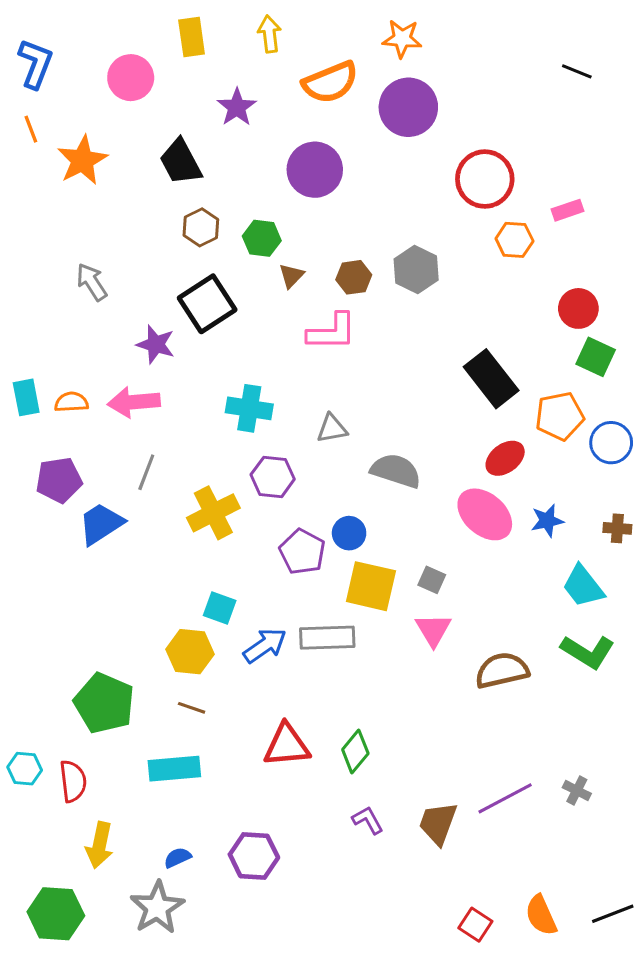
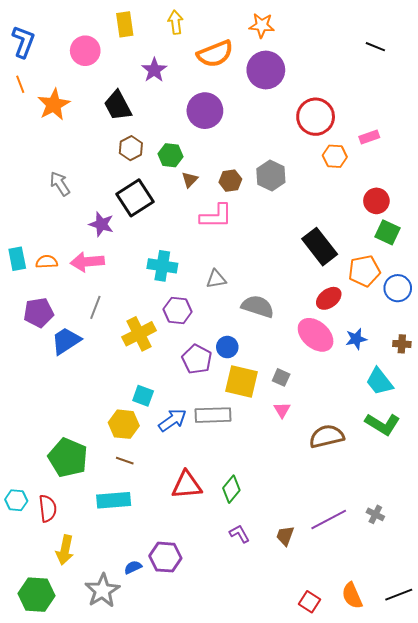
pink triangle: (433, 630) -> (282, 410), size x0.7
brown trapezoid: (438, 823) -> (285, 536), size x0.7
blue semicircle: (177, 858) -> (133, 567), moved

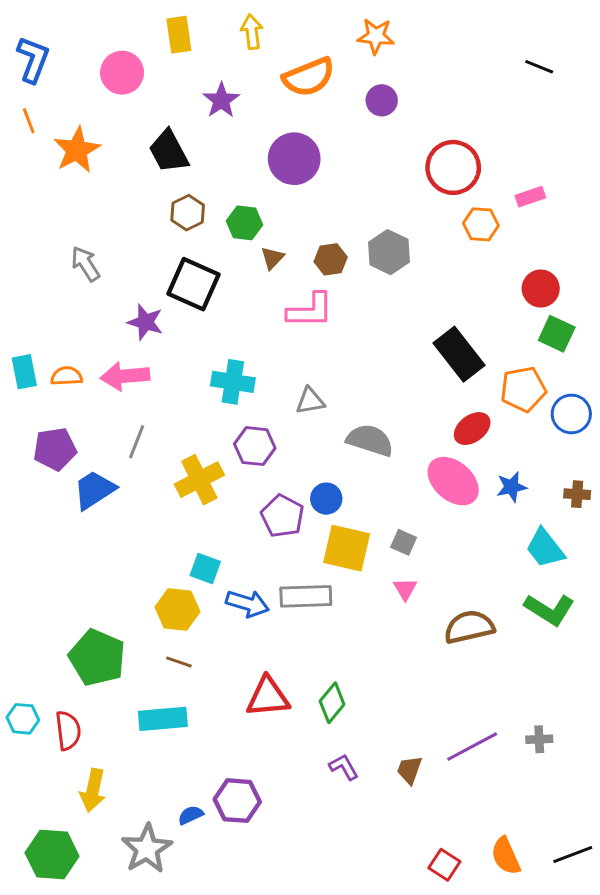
purple circle: (266, 70) -> (382, 100), size x0.6
black square: (135, 198) -> (194, 284), turned -33
blue arrow: (172, 420) -> (247, 604), turned 52
gray cross: (375, 514) -> (539, 739), turned -30

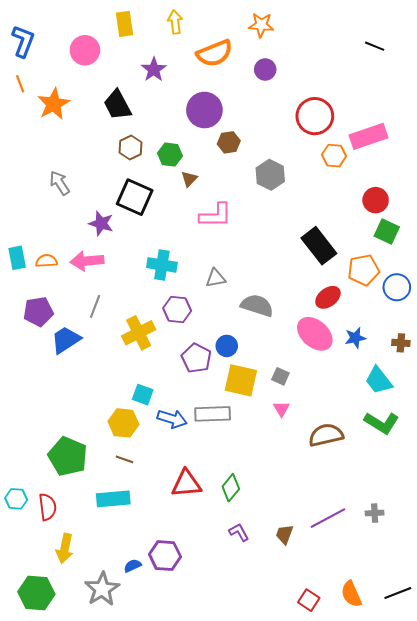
pink rectangle: (530, 197) -> (368, 136), size x1.8
brown hexagon: (331, 259) -> (229, 142), moved

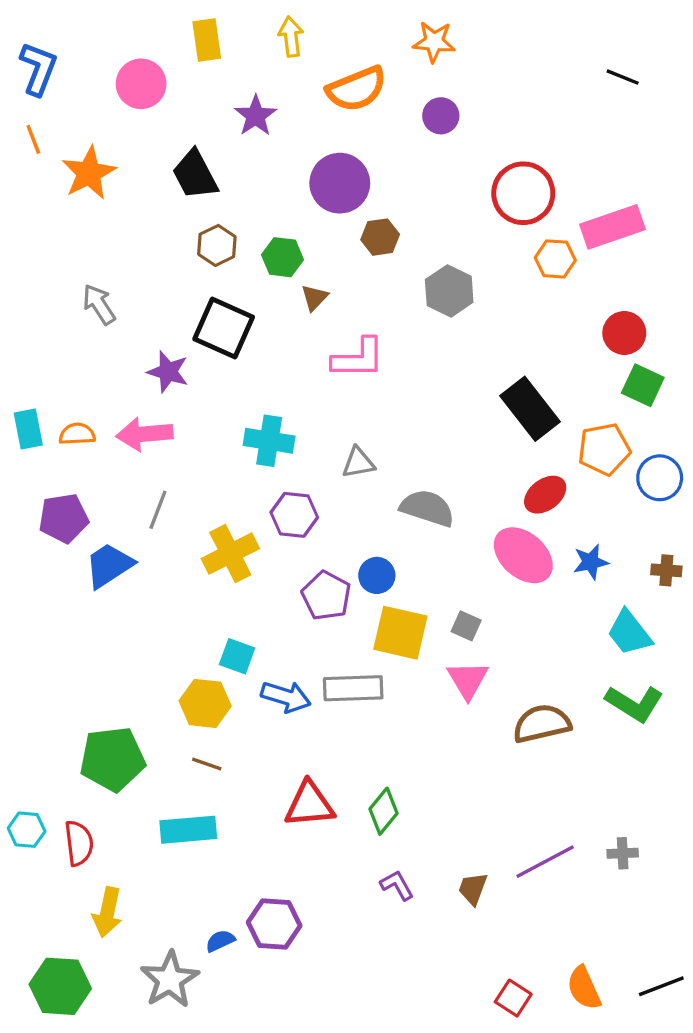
pink triangle: (281, 409) -> (468, 680), size x1.5
green pentagon: (68, 456) -> (112, 759), turned -30

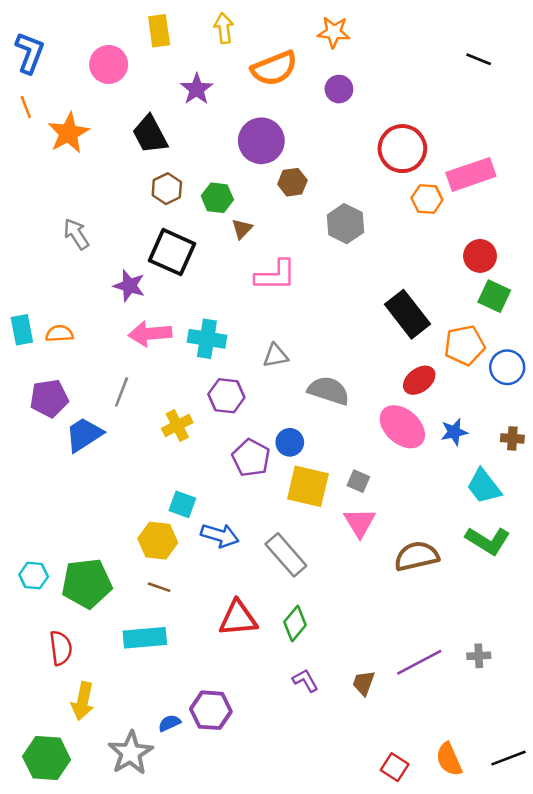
pink arrow: (144, 434) -> (150, 334), moved
yellow cross: (230, 554) -> (177, 425), size x0.7
gray rectangle: (353, 688) -> (286, 555), moved, turned 51
cyan hexagon: (27, 830) -> (34, 576), moved

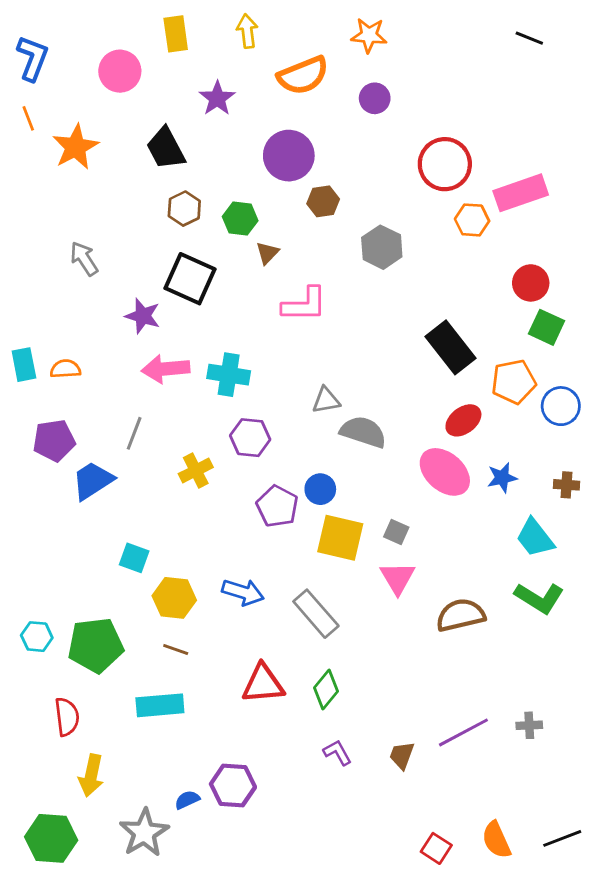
black line: (479, 59) -> (529, 38), moved
gray triangle: (276, 356) -> (326, 400), moved
cyan square: (182, 504) -> (134, 558), moved

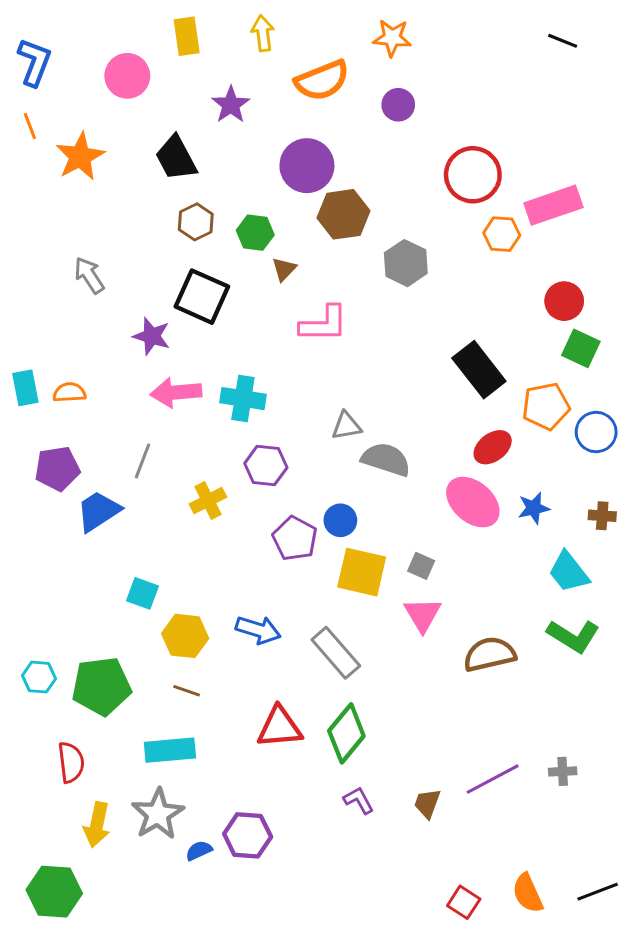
brown hexagon: (323, 201) -> (343, 214), size x1.5
green diamond: (326, 690) -> (346, 733), size x1.4
gray star: (144, 833) -> (158, 814), moved

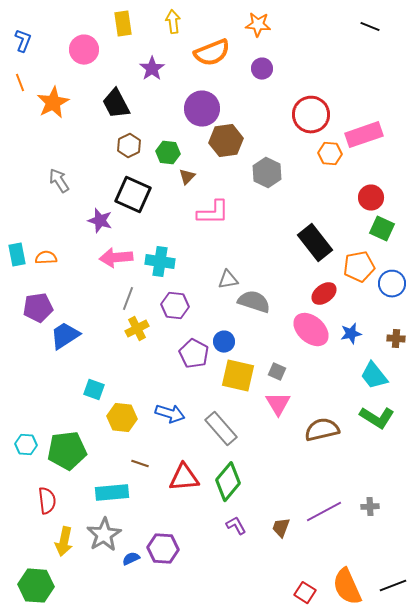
blue L-shape: (34, 62) -> (23, 41), size x0.7
gray line: (143, 461) -> (128, 299), moved
brown line: (187, 691) -> (140, 464), moved
orange semicircle: (528, 893) -> (347, 587), size x1.4

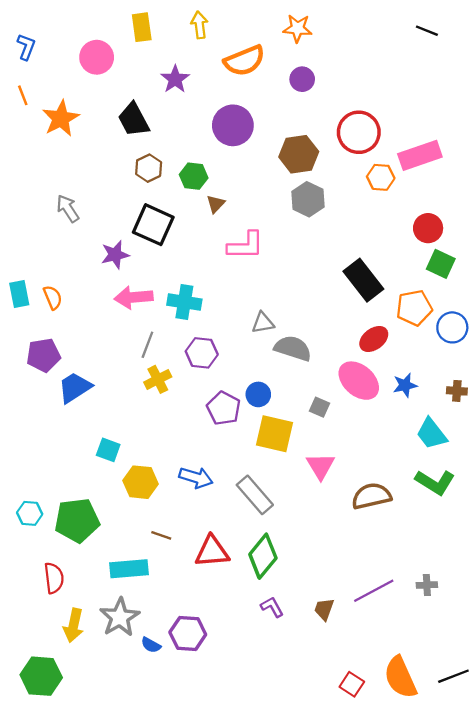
brown hexagon: (226, 141) -> (299, 154), moved
purple star: (100, 221) -> (115, 255), turned -30
orange semicircle: (46, 258) -> (53, 297), turned 70
gray square: (277, 372) -> (319, 407), moved
blue semicircle: (131, 559) -> (151, 645), turned -126

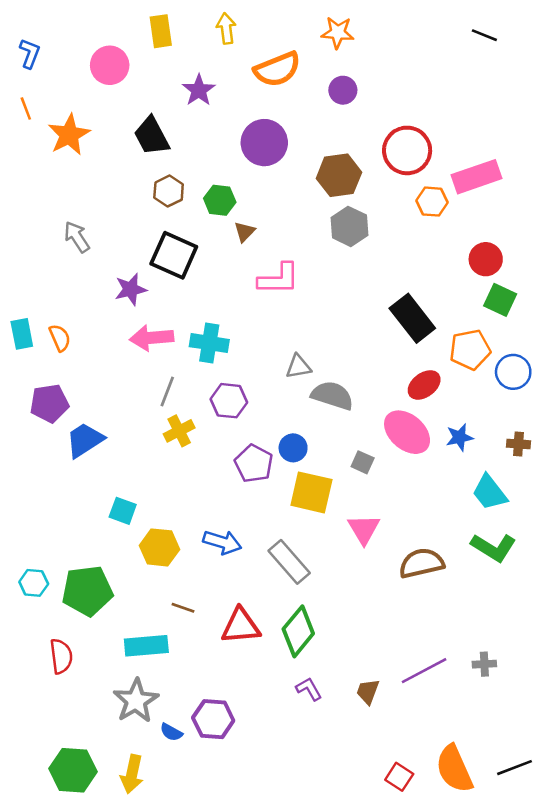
yellow arrow: (74, 625) -> (132, 774), moved
green hexagon: (41, 676) -> (73, 770), moved

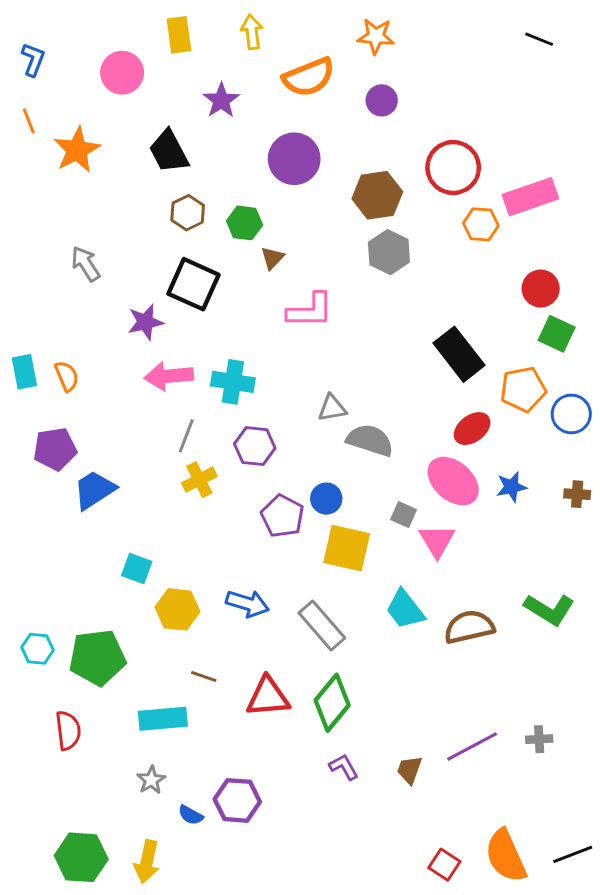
cyan trapezoid: (490, 492) -> (405, 609), moved
pink triangle: (364, 529) -> (437, 541), moved
gray star: (136, 701) -> (151, 780), size x0.6

